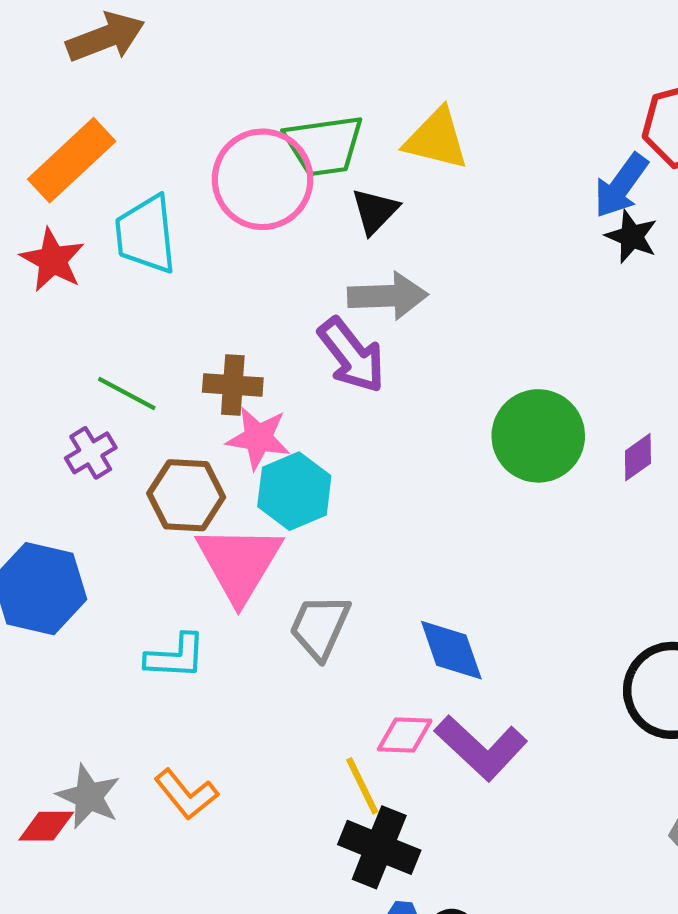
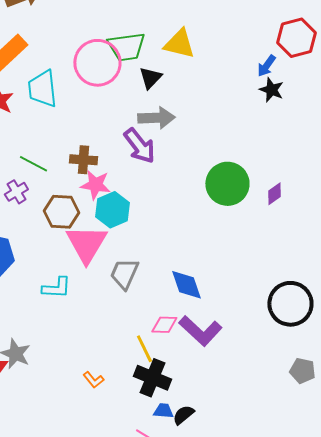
blue arrow: (621, 186) -> (266, 66), size x0.7
orange L-shape: (186, 794) -> (93, 380), moved, size x0.7

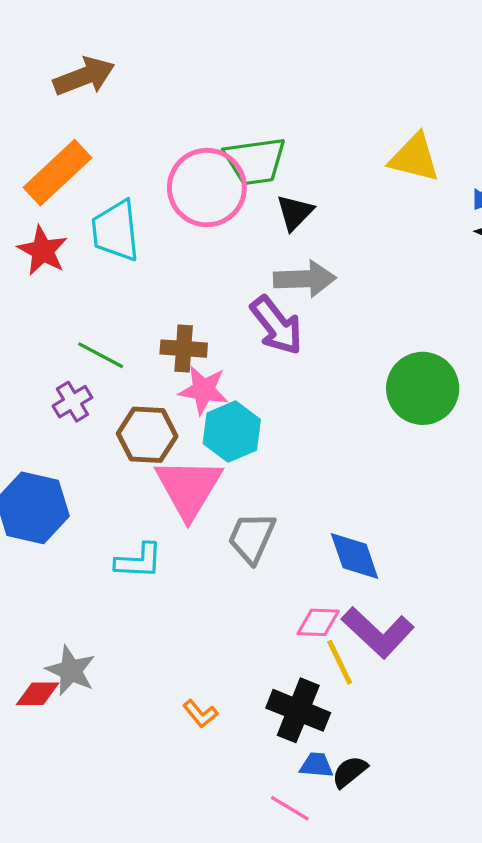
yellow triangle: (179, 44) -> (414, 158), moved
yellow line: (144, 349) -> (340, 662), moved

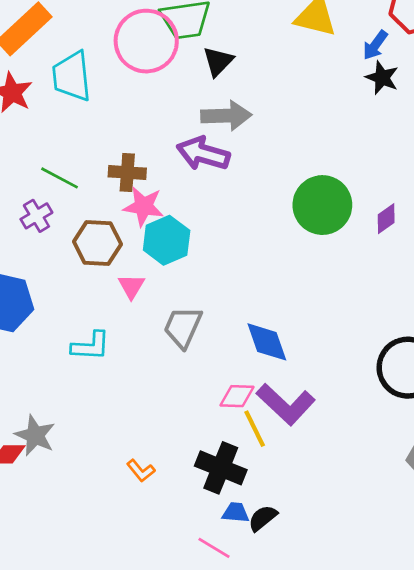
purple arrow: (277, 325) -> (203, 154), turned 144
pink triangle: (189, 488) -> (131, 286), size x0.5

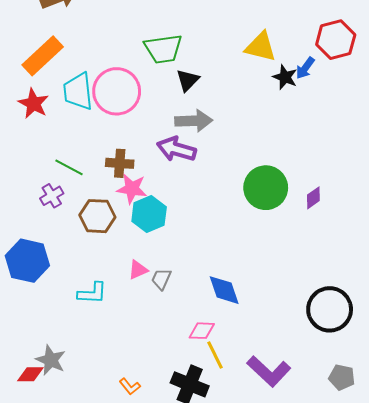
pink circle: (146, 41) -> (117, 91), moved
black star: (382, 78) -> (285, 77), moved
pink triangle: (131, 286) -> (138, 270), moved, turned 35
gray trapezoid: (183, 327) -> (161, 279), size x0.7
purple L-shape: (286, 404) -> (269, 371), moved

